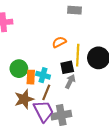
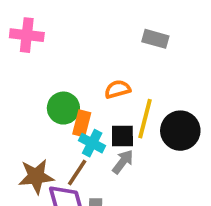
green circle: (19, 69) -> (63, 108), moved
cyan cross: (43, 75) -> (92, 143), moved
orange rectangle: (31, 77) -> (82, 123), moved

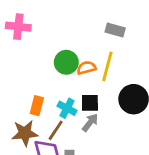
green circle: (63, 108) -> (66, 62), moved
yellow line: (145, 119) -> (107, 66), moved
orange rectangle: (82, 123) -> (37, 106), moved

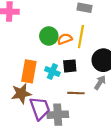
orange rectangle: (37, 106) -> (29, 71), size x1.5
gray arrow: (90, 122) -> (100, 83), moved
brown line: (56, 130) -> (76, 93), moved, turned 63

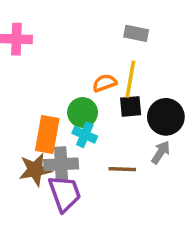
green circle: (49, 36) -> (83, 112), moved
black square: (70, 66) -> (131, 106), moved
gray cross: (58, 115) -> (61, 164), moved

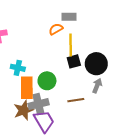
orange semicircle: (105, 83) -> (56, 29), moved
green circle: (83, 112) -> (47, 81), moved
cyan cross: (85, 135) -> (18, 68), moved

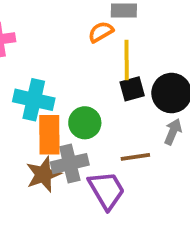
cyan cross: (18, 68) -> (34, 100), size x1.5
purple trapezoid: (44, 121) -> (107, 190), moved

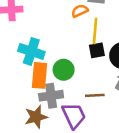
brown star: (43, 174) -> (36, 117), moved

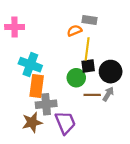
green circle: (64, 70) -> (76, 78), moved
brown line: (95, 95) -> (92, 95), moved

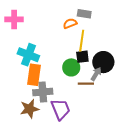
gray arrow: (108, 94) -> (96, 74), moved

